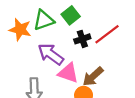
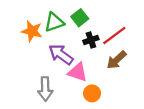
brown arrow: (93, 76) -> (116, 60), moved

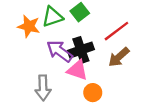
black cross: (91, 40) -> (81, 50), moved, size x1.5

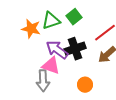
pink triangle: (77, 70) -> (51, 66), moved

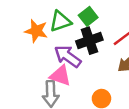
black cross: (75, 49) -> (89, 41), moved

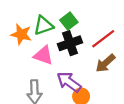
purple arrow: (68, 56) -> (69, 82), moved
pink triangle: (60, 76) -> (43, 55), moved

